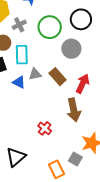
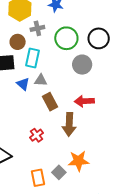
brown rectangle: (58, 77) -> (50, 102), moved
red arrow: (83, 84) -> (84, 101), turned -132

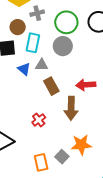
gray circle: (82, 65) -> (63, 46), moved

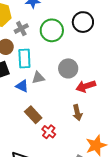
gray circle: (63, 46) -> (68, 68), moved
brown rectangle: (51, 86) -> (33, 115), moved
brown arrow: (71, 108) -> (77, 113), size x0.7

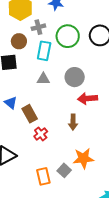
cyan rectangle: (24, 58) -> (44, 51), moved
blue triangle: (22, 86) -> (11, 103), moved

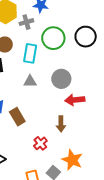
gray cross: (38, 27) -> (26, 22), moved
red cross: (41, 134) -> (40, 143), moved
orange star: (83, 158) -> (72, 160), turned 30

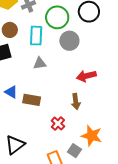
gray circle: (61, 79) -> (69, 41), moved
brown rectangle: (17, 117) -> (32, 100), turned -42

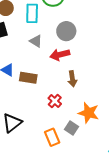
gray circle: (69, 41) -> (66, 31), moved
gray triangle: (40, 63) -> (36, 41), turned 40
red arrow: (86, 76) -> (60, 55), moved

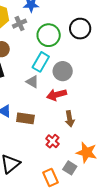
cyan rectangle: (32, 13) -> (41, 62), moved, turned 30

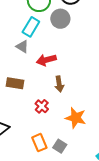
gray circle: (63, 71) -> (60, 19), moved
gray square: (70, 168) -> (60, 146), moved

